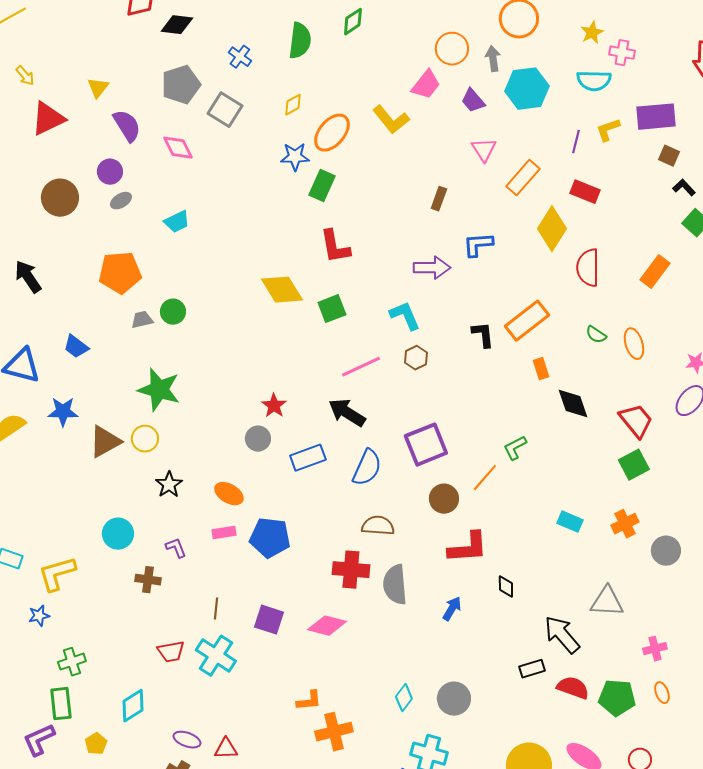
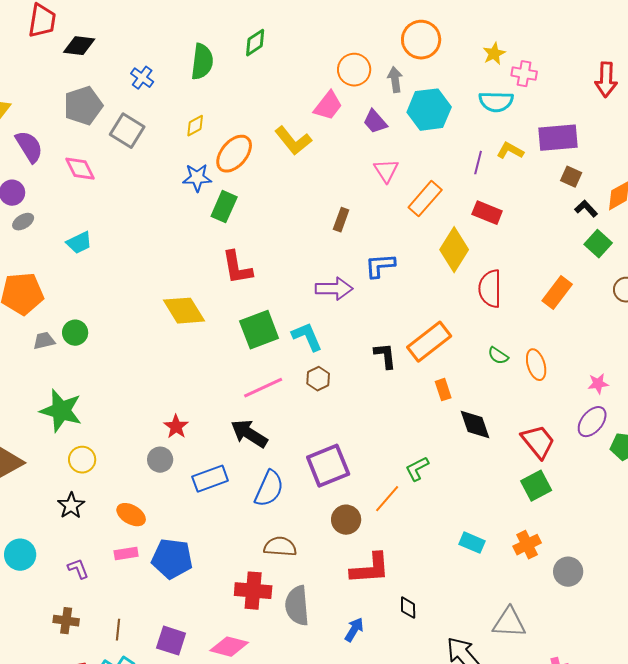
yellow L-shape: (608, 130) -> (510, 151), turned 48
green square: (332, 309) -> (259, 330), moved, size x1.4
yellow circle: (145, 439) -> (82, 460), moved
brown cross: (148, 580) -> (66, 621), moved

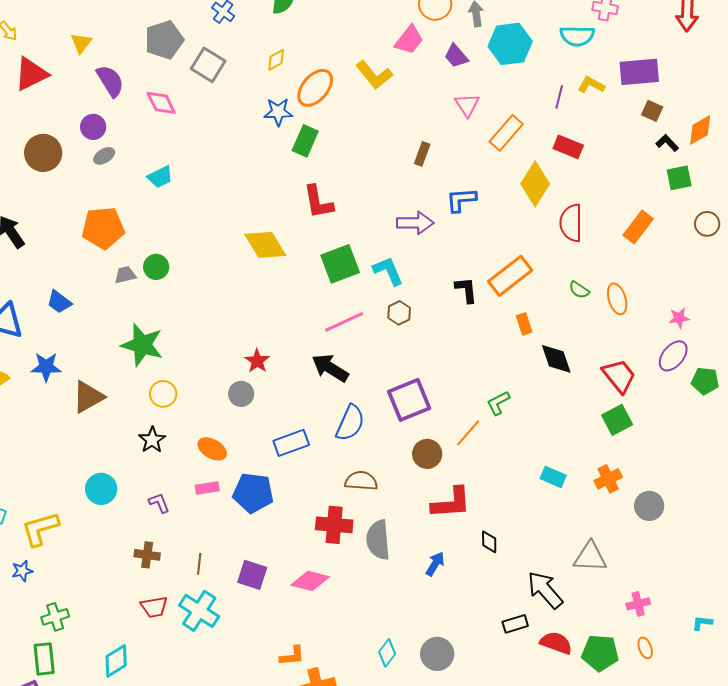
green square: (598, 244) -> (679, 178), turned 36
blue rectangle: (210, 479) -> (291, 443), moved

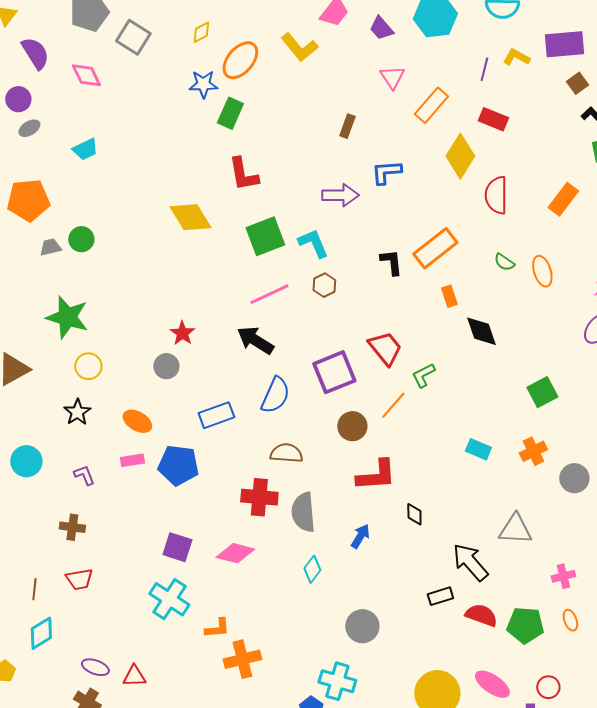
brown square: (652, 111) -> (577, 83), turned 30
red trapezoid: (619, 376) -> (385, 348), moved
brown line: (199, 564) -> (34, 589), moved
cyan cross: (199, 611) -> (169, 599), moved
cyan diamond: (387, 653) -> (312, 569), moved

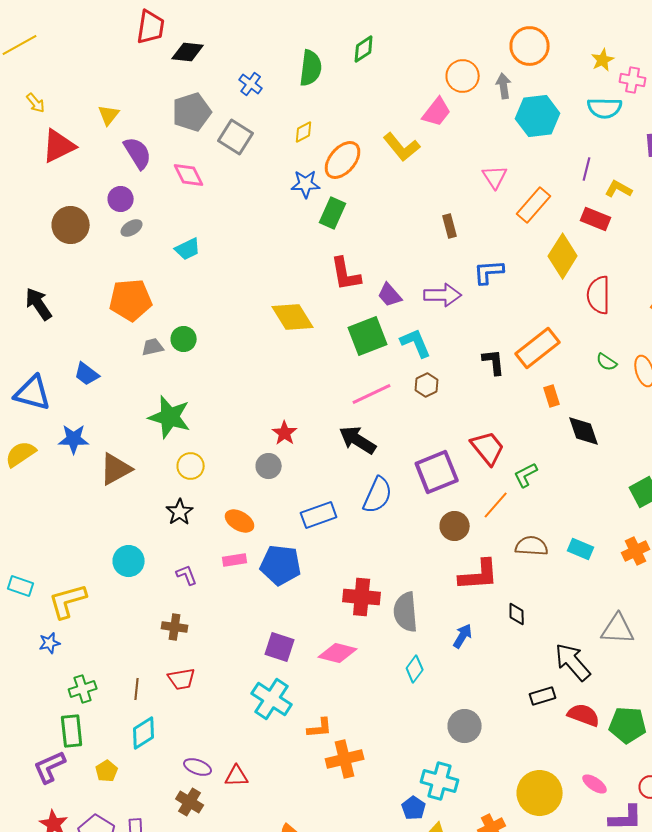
purple trapezoid: (381, 28) -> (390, 295), moved
yellow L-shape: (516, 57) -> (619, 189), moved
brown rectangle: (347, 126) -> (450, 226), turned -35
brown semicircle: (286, 453) -> (532, 546), moved
pink ellipse: (492, 684) -> (595, 784), size x0.7

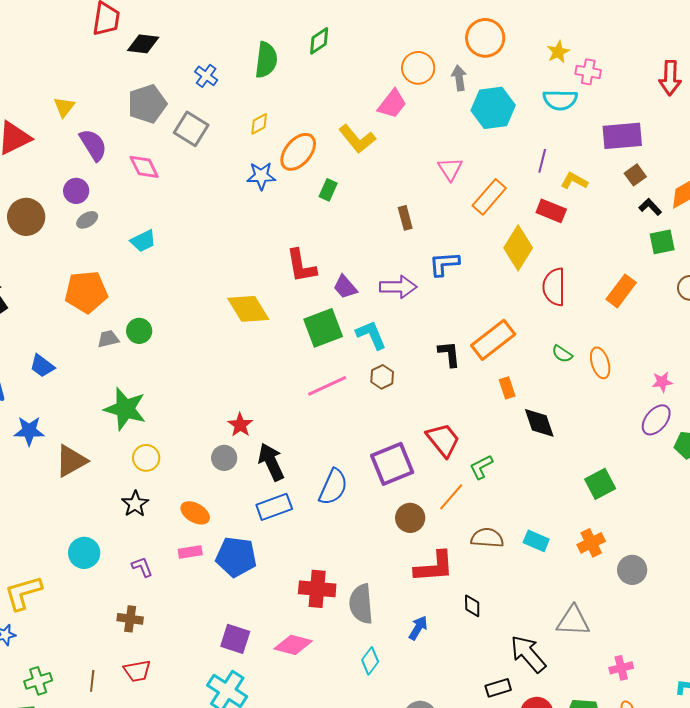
green rectangle: (333, 213) -> (328, 190), moved, size x0.7
black arrow: (358, 440) -> (271, 462), moved, turned 33

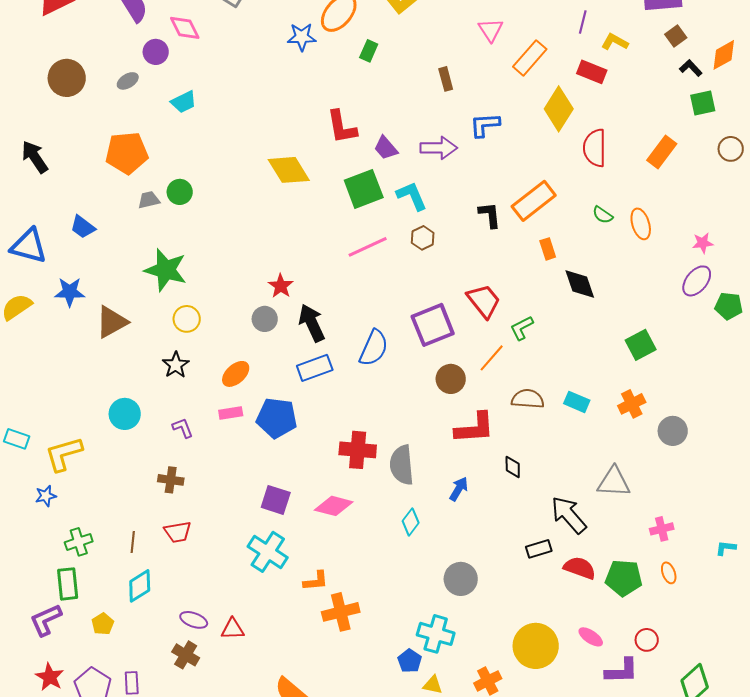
purple circle: (76, 191) -> (156, 52), moved
orange ellipse: (195, 513) -> (236, 374), turned -72

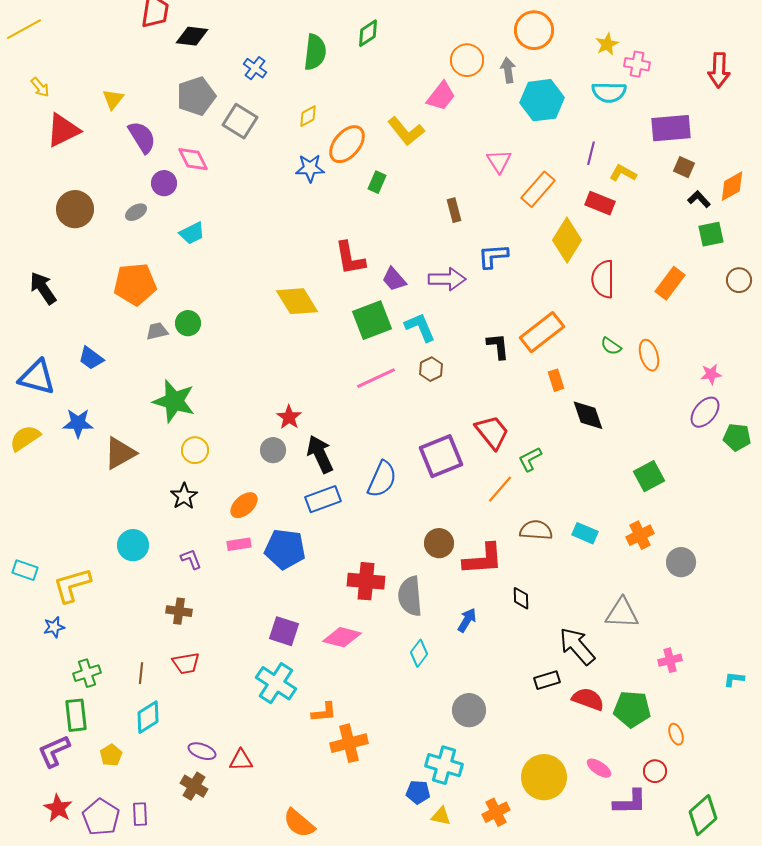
brown square: (676, 36) -> (684, 167), turned -30
brown circle: (451, 379) -> (439, 543), moved
orange ellipse: (669, 573) -> (676, 734), moved
blue pentagon: (410, 661) -> (418, 792), turned -30

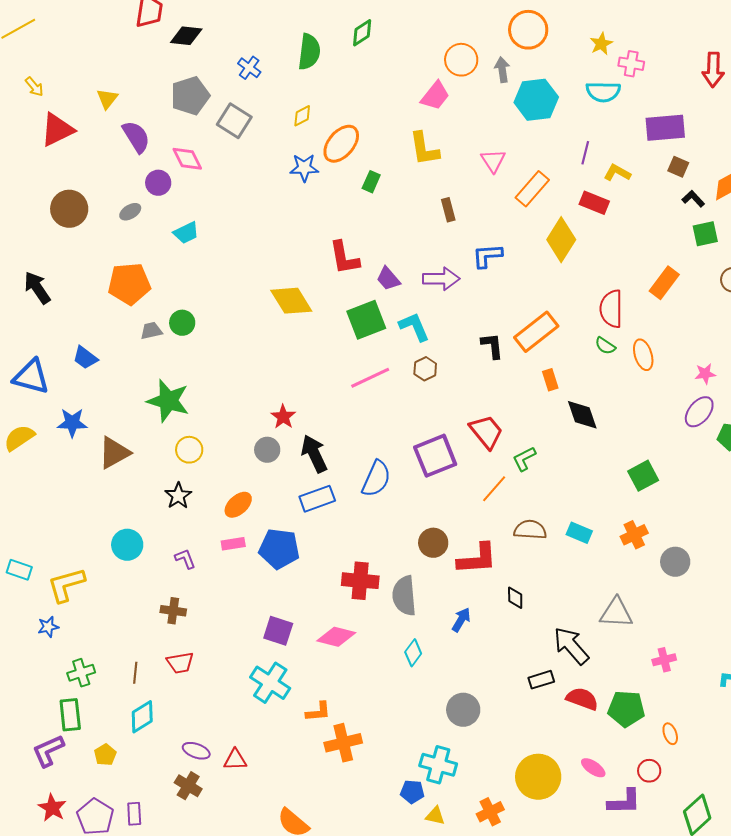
yellow L-shape: (406, 131) -> (424, 149), moved, turned 30
red semicircle: (603, 279) -> (611, 309), moved

